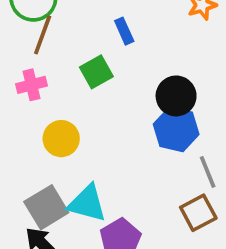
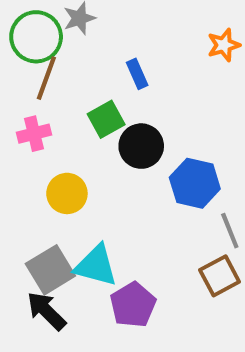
black circle: (176, 96) -> (141, 146), moved

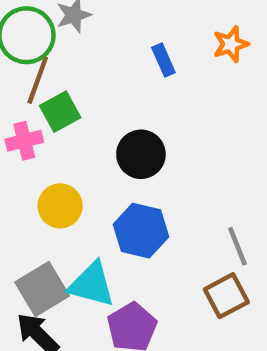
blue rectangle: (137, 74) -> (163, 60), moved
green square: (106, 119) -> (60, 112), moved
blue hexagon: (195, 183) -> (141, 231), moved

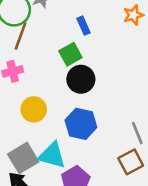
blue rectangle: (163, 60) -> (84, 26), moved
green square: (60, 112) -> (70, 54), moved

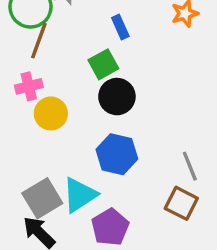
yellow circle: (34, 109) -> (51, 113), moved
cyan triangle: (52, 155) -> (80, 195), turned -48
brown square: (131, 162) -> (181, 203), turned -35

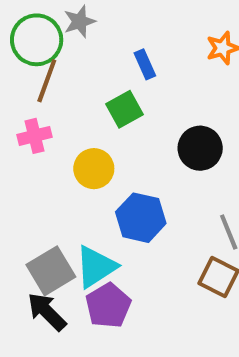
black circle: (117, 97) -> (200, 148), moved
yellow circle: (51, 113) -> (94, 169), moved
purple pentagon: (110, 227) -> (108, 306), moved

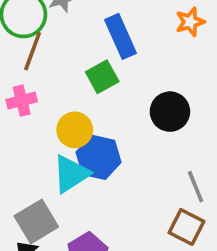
blue rectangle: (145, 64) -> (120, 36), size x1.6
blue hexagon: (141, 218) -> (99, 157), moved
cyan triangle: (96, 267) -> (71, 174), moved

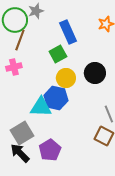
yellow circle: (75, 130) -> (66, 78), moved
cyan triangle: (71, 174) -> (41, 107), turned 35

